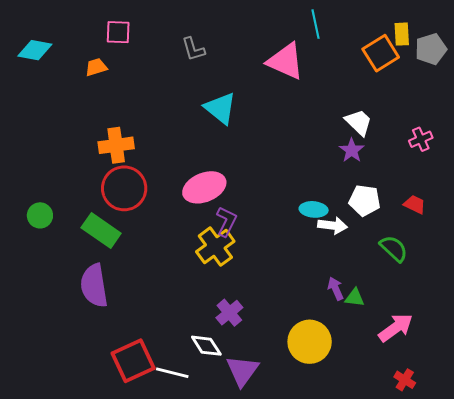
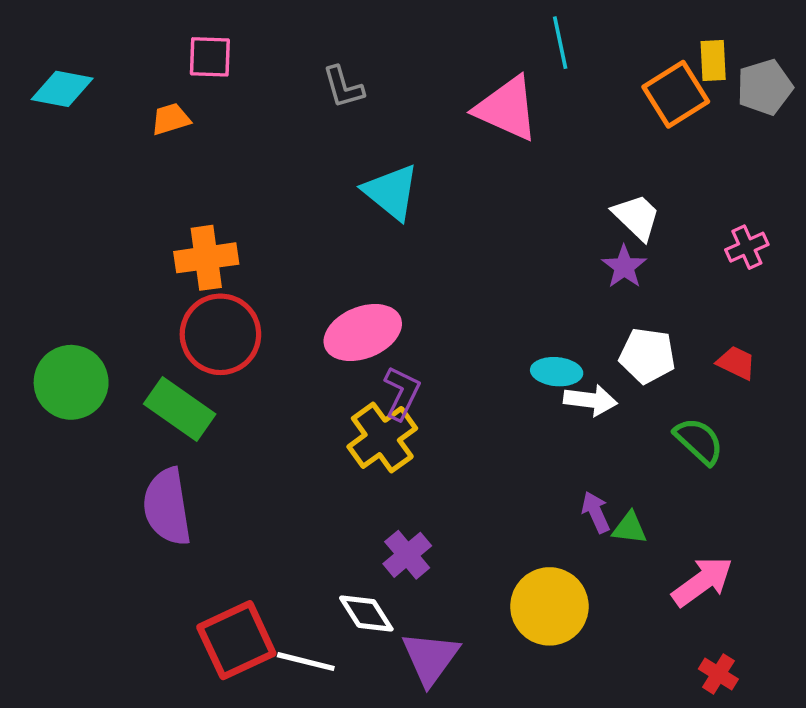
green circle: (40, 215) -> (71, 382), size x1.6

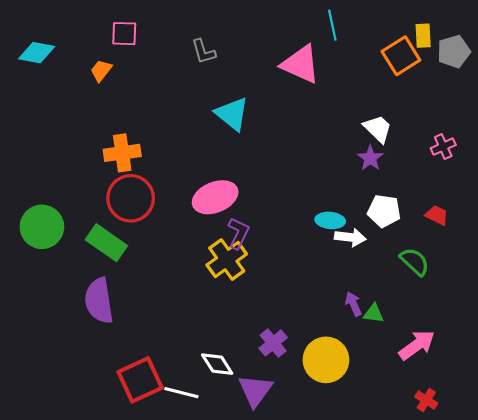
orange trapezoid: (171, 119) -> (101, 71), turned -35
purple cross: (407, 555) -> (273, 343), moved

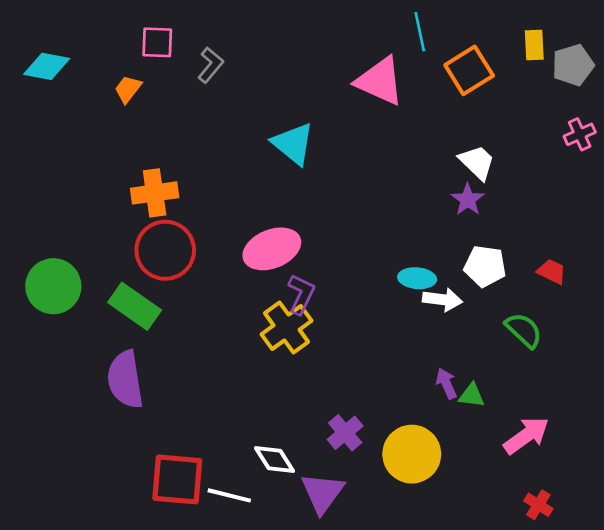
gray L-shape: (203, 52) -> (211, 65), moved, turned -124
orange square: (401, 56) -> (469, 70), moved
pink cross: (443, 147) -> (580, 134), moved
red square: (140, 380) -> (177, 479), turned 30

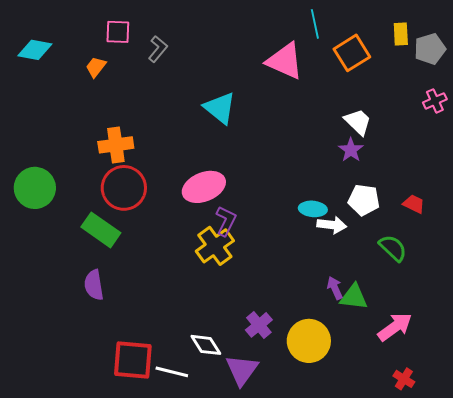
green circle: (53, 286) -> (35, 188), moved
purple semicircle: (125, 379) -> (94, 285), size x0.7
green triangle: (472, 395) -> (354, 297), size x1.4

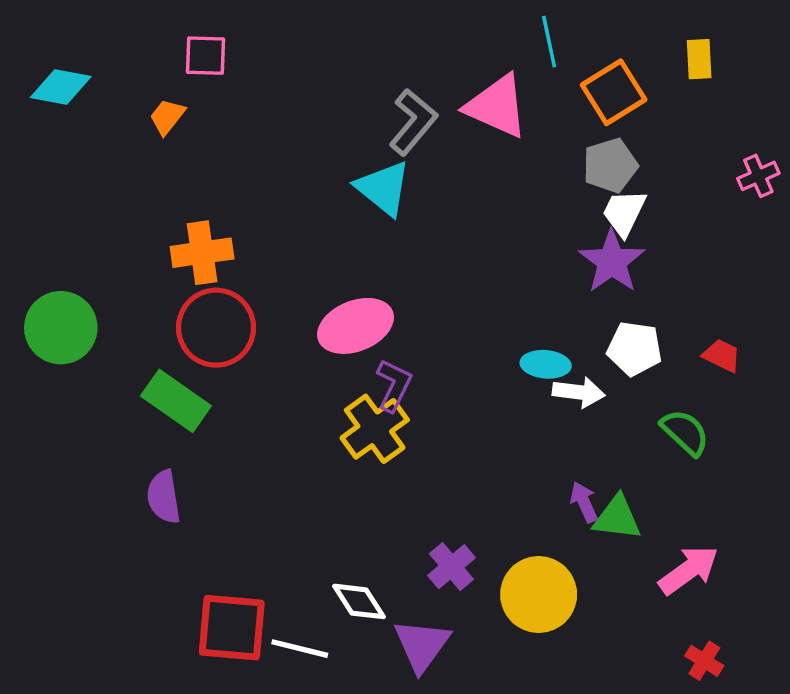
gray L-shape: (158, 49) -> (413, 122), moved, size x1.4
gray pentagon: (430, 49) -> (610, 165), moved
white trapezoid: (358, 122) -> (624, 213), turned -108
purple star: (351, 150) -> (612, 261), size x1.5

